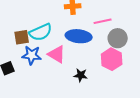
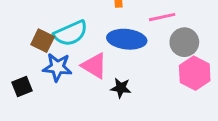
brown square: (22, 37) -> (43, 41), turned 35
pink hexagon: (112, 59) -> (195, 73), moved
black star: (81, 75) -> (121, 88), moved

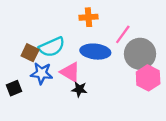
pink line: (162, 17) -> (123, 34), turned -42
gray circle: (184, 42) -> (140, 54), size x1.4
black star: (121, 88) -> (79, 89), moved

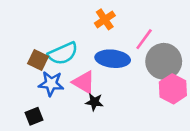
orange cross: (88, 17) -> (105, 19), turned -30
black square: (14, 88) -> (34, 116), moved

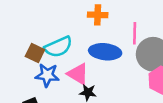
orange cross: (105, 19) -> (98, 15), turned 36
pink line: (144, 39) -> (135, 33), turned -35

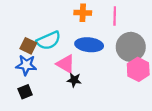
pink line: (135, 33) -> (115, 16), moved
blue star: (47, 75) -> (26, 65), moved

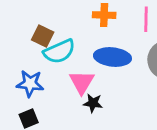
brown square: (28, 46) -> (43, 36), moved
pink triangle: (66, 64) -> (82, 82), turned 30

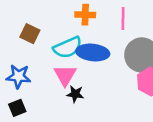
cyan semicircle: (59, 51) -> (68, 47), moved

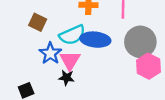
blue star: (19, 76) -> (50, 53), moved, turned 30
black star: (75, 94) -> (66, 78), moved

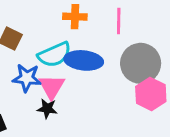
blue star: (50, 53) -> (27, 78), turned -30

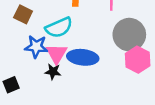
blue ellipse: (84, 60) -> (83, 57), moved

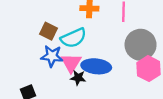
brown square: (23, 14) -> (48, 31), moved
black star: (53, 72) -> (78, 78), moved

